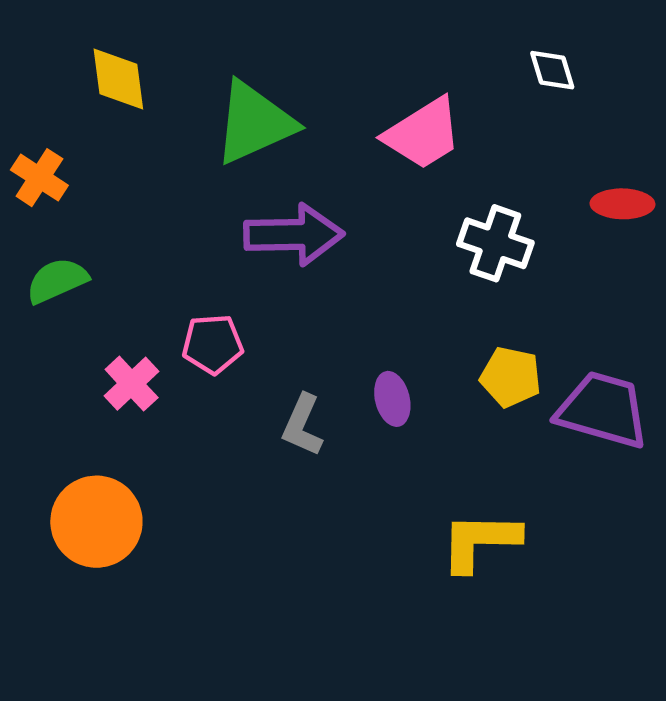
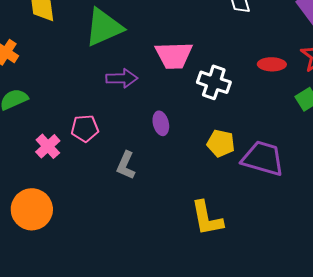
pink trapezoid: (423, 134) -> (174, 55), moved, turned 30
purple arrow: (294, 235) -> (122, 78), size x0.7
purple ellipse: (392, 399) -> (161, 123), moved
yellow L-shape: (480, 541) -> (207, 218), turned -102

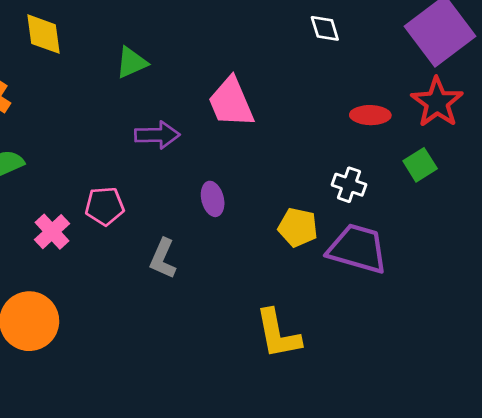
green triangle: (104, 27) -> (132, 62), size x0.6
pink trapezoid: (174, 55) -> (231, 102), turned 69
white cross: (214, 82) -> (349, 185), moved, size x0.7

